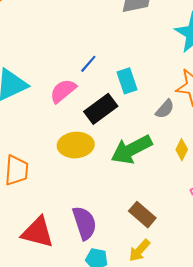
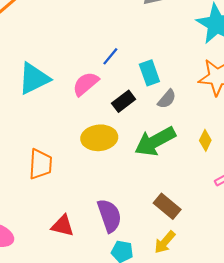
black rectangle: (101, 109) -> (124, 101), size x0.7
gray semicircle: (165, 109) -> (167, 99), moved
red triangle: (38, 232) -> (63, 226), size x0.7

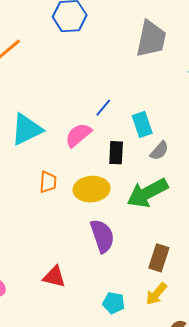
black rectangle: (124, 101) -> (116, 153), turned -50
orange trapezoid: (40, 164) -> (48, 182), moved, size x0.7
brown rectangle: (167, 206) -> (159, 258), turned 68
purple semicircle: (109, 216) -> (102, 236), moved

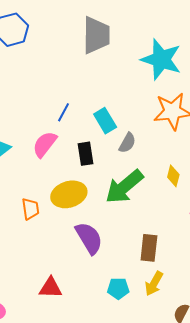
orange trapezoid: (48, 182) -> (30, 209), moved
cyan pentagon: (114, 303) -> (118, 288), moved

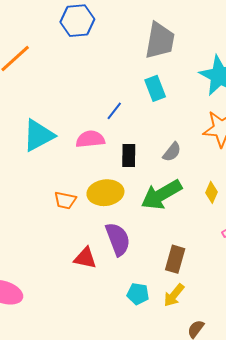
cyan rectangle: (105, 121) -> (155, 88), moved
pink semicircle: (45, 144) -> (90, 139), turned 36
orange trapezoid: (30, 209) -> (65, 200), turned 100
red triangle: (51, 288) -> (85, 258), moved

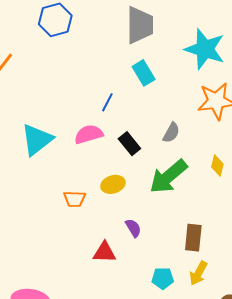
black rectangle: (129, 155) -> (129, 144), turned -30
yellow ellipse: (105, 193) -> (113, 184), size x0.7
purple semicircle: (118, 239) -> (133, 228), size x0.6

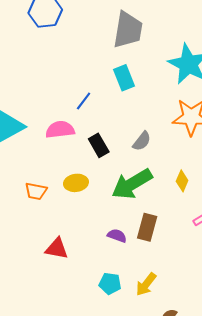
purple semicircle: (133, 228) -> (117, 236), moved, turned -48
brown rectangle: (193, 238) -> (147, 227), moved

